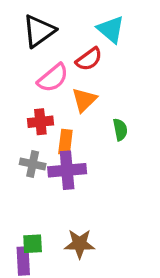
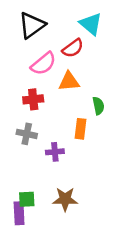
orange triangle: (84, 100) -> (69, 81), turned 40
orange rectangle: (65, 142) -> (80, 129), moved
purple cross: (67, 170) -> (55, 152), moved, size x0.6

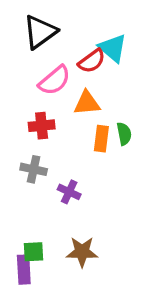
cyan triangle: (91, 24) -> (113, 48), moved
orange rectangle: (80, 129) -> (101, 139), moved
purple cross: (55, 152) -> (69, 192), turned 30

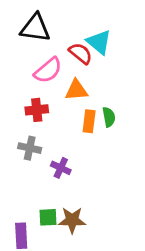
black triangle: (40, 32) -> (35, 28), turned 44
red semicircle: (92, 61) -> (81, 53), turned -105
green square: (34, 252) -> (48, 217), moved

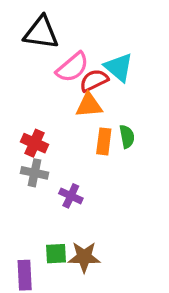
cyan triangle: (99, 42) -> (119, 67), moved
red semicircle: (81, 53) -> (94, 80), moved, turned -65
pink semicircle: (48, 70) -> (72, 67), moved
red cross: (37, 110) -> (35, 143), moved, turned 30

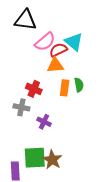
red cross: (35, 143) -> (34, 89), moved
green square: (56, 254) -> (35, 158), size x1.6
brown star: (84, 257) -> (52, 160), turned 30

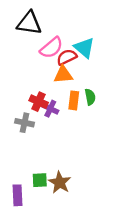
purple cross: (44, 122) -> (50, 109), moved
green square: (35, 158) -> (40, 180), size x0.6

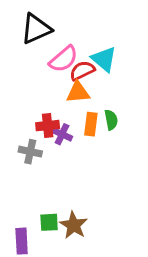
black triangle: (29, 23) -> (36, 29), turned -32
red cross: (39, 102) -> (48, 126), turned -30

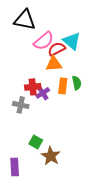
black triangle: (36, 29) -> (25, 20), turned 35
purple cross: (62, 134) -> (43, 93), turned 32
green square: (49, 222) -> (36, 142), moved, turned 32

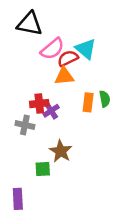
green semicircle: (77, 83) -> (105, 99), moved
orange rectangle: (63, 86) -> (88, 102), moved
green square: (36, 142) -> (43, 169), turned -32
brown star: (51, 156) -> (61, 151), moved

